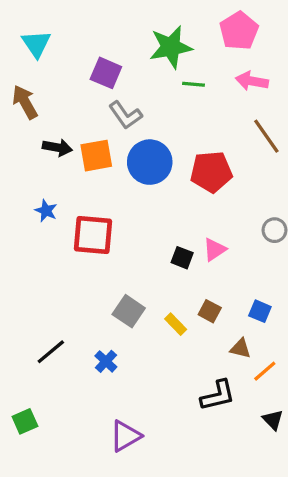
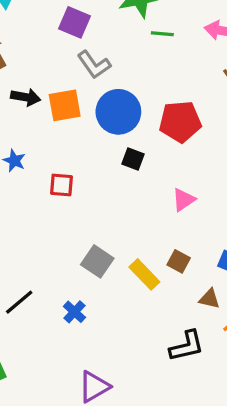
red square: (93, 235) -> (61, 185), size x0.6
black square: (182, 258) -> (133, 159), moved
yellow rectangle: (176, 324) -> (144, 274), size x1.4

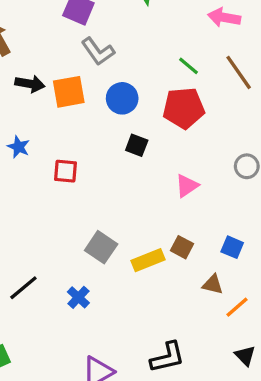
green line: (162, 34) -> (188, 66), moved, turned 35
blue circle: (118, 112) -> (122, 98), size x0.7
yellow rectangle: (144, 274) -> (148, 260), turned -68
black L-shape: (187, 346) -> (167, 357), moved

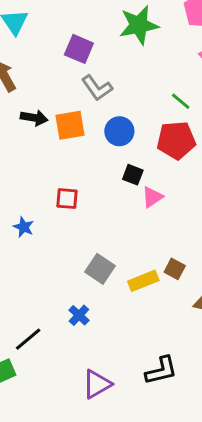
blue star: (19, 147) -> (24, 227), moved
pink triangle: (187, 186) -> (152, 197), moved
black line: (23, 288) -> (28, 339), moved

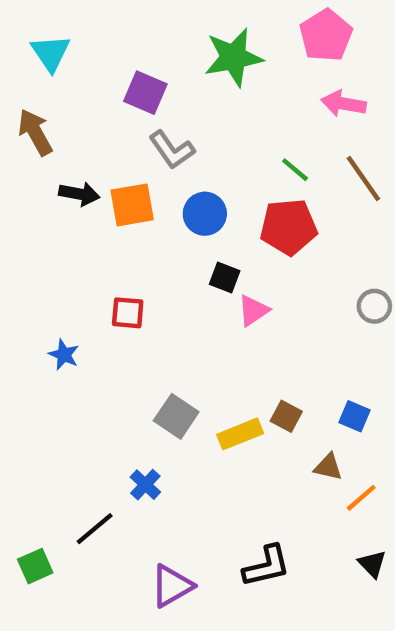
black line: (28, 339) -> (95, 529), moved

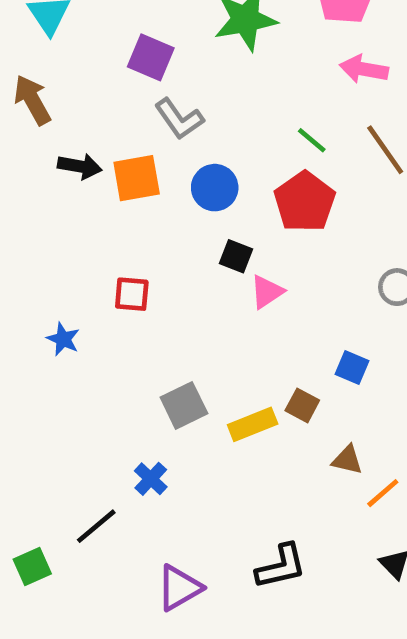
red pentagon: (288, 227) -> (305, 202), turned -30
gray square: (176, 416) -> (184, 405), turned 30
blue square: (355, 416) -> (352, 368), moved

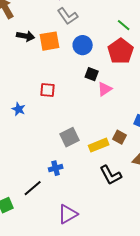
blue cross: (151, 479) -> (56, 168), turned 32
black L-shape: (281, 566) -> (111, 175), moved, turned 75

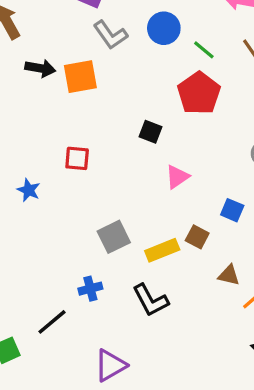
blue circle: (83, 45) -> (164, 28), moved
pink triangle: (105, 89) -> (177, 177), moved
black L-shape: (111, 175) -> (150, 300), moved

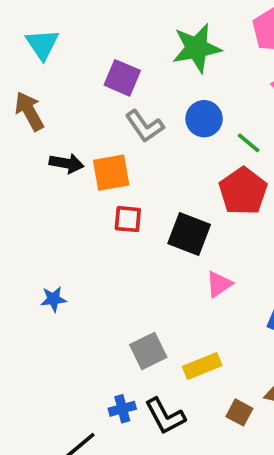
black square: (150, 132) -> (189, 234), size x1.6
red square: (77, 158) -> (128, 219), moved
blue star: (29, 190) -> (53, 299), turned -30
brown square: (197, 237) -> (239, 412), moved
black L-shape: (150, 300) -> (165, 416), moved

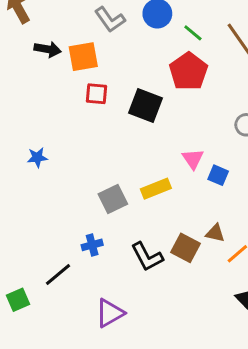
pink triangle: (219, 284) -> (193, 159), moved, turned -30
yellow rectangle: (202, 366) -> (156, 189), moved
brown square: (239, 412) -> (186, 248), size x1.4
black L-shape: (165, 416) -> (147, 257), moved

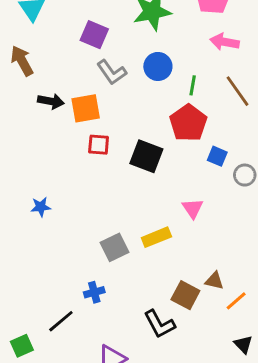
green line: (193, 33) -> (193, 85), turned 60
blue square: (218, 175) -> (217, 156), moved
black L-shape: (147, 257) -> (159, 324), moved

